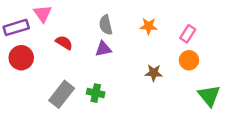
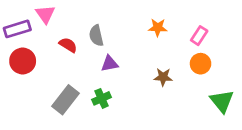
gray semicircle: (106, 25) -> (96, 36), moved
purple triangle: (103, 49) -> (110, 64), moved
green cross: (96, 93) -> (102, 98), turned -36

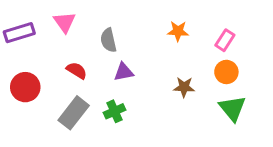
pink triangle: (45, 14) -> (65, 22), moved
red semicircle: (68, 45) -> (77, 70), moved
red circle: (23, 61) -> (25, 87), moved
green triangle: (222, 101) -> (232, 108), moved

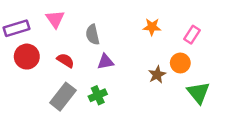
orange circle: (226, 72) -> (180, 63), moved
red circle: (25, 87) -> (27, 57), moved
brown star: (184, 87) -> (157, 75), turned -30

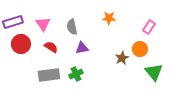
pink triangle: (55, 19) -> (43, 24), moved
orange star: (152, 27) -> (109, 18), moved
gray rectangle: (63, 97) -> (49, 75), turned 45

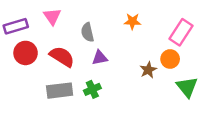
pink triangle: (43, 24) -> (52, 16), moved
pink rectangle: (149, 27) -> (181, 32), size x1.5
red semicircle: (51, 47) -> (62, 57), size x1.5

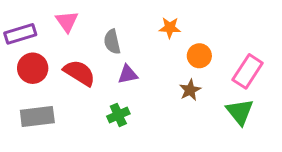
pink rectangle: (181, 32) -> (248, 71), moved
orange circle: (170, 59) -> (199, 56), moved
gray rectangle: (60, 91) -> (37, 116), moved

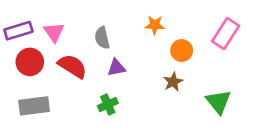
pink triangle: (67, 21) -> (54, 32), moved
pink rectangle: (248, 71) -> (226, 34), moved

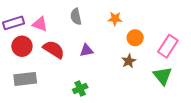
pink triangle: (54, 32) -> (40, 24), turned -35
pink rectangle: (226, 34) -> (168, 46), moved
gray semicircle: (102, 38) -> (76, 17), moved
green cross: (108, 104) -> (80, 88), moved

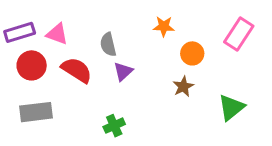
gray semicircle: (76, 17) -> (108, 44), moved
pink rectangle: (168, 46) -> (239, 34), moved
purple triangle: (86, 50) -> (123, 71), turned -32
green triangle: (163, 76) -> (231, 108), turned 30

